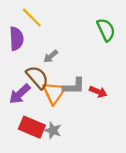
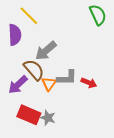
green semicircle: (106, 30) -> (98, 15), moved
gray arrow: (51, 56) -> (46, 51), size x1.6
orange triangle: (54, 93) -> (49, 84), size x0.7

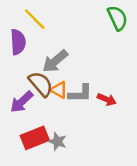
orange triangle: (49, 84) -> (59, 90), moved, turned -35
red rectangle: (29, 115) -> (35, 138), turned -45

